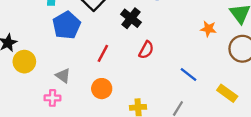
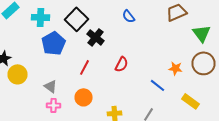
black cross: (131, 18) -> (96, 37), moved
orange star: (208, 29) -> (176, 68), moved
pink cross: (52, 98) -> (54, 105), moved

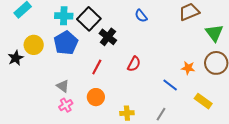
cyan cross: (40, 17) -> (64, 16), moved
yellow circle: (18, 74) -> (34, 45), moved
pink cross: (54, 105) -> (66, 105), turned -32

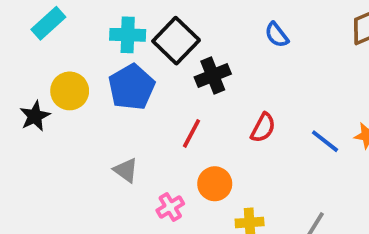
black cross: (108, 37) -> (213, 75), turned 30
blue line: (170, 85) -> (325, 141), moved
orange circle: (96, 97) -> (215, 184), moved
pink cross: (66, 105) -> (170, 207), moved

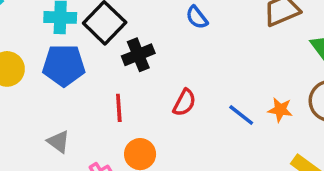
blue pentagon: (132, 87) -> (64, 65), turned 30
red line: (192, 133) -> (119, 108), turned -32

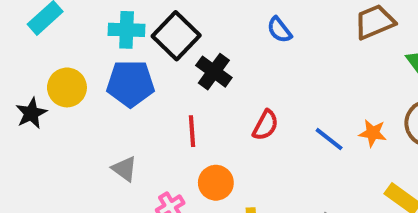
black cross: (138, 55) -> (214, 72), turned -32

